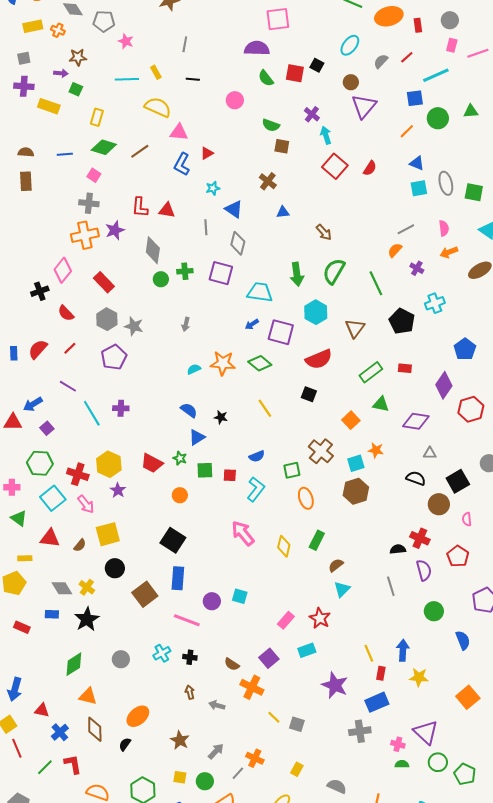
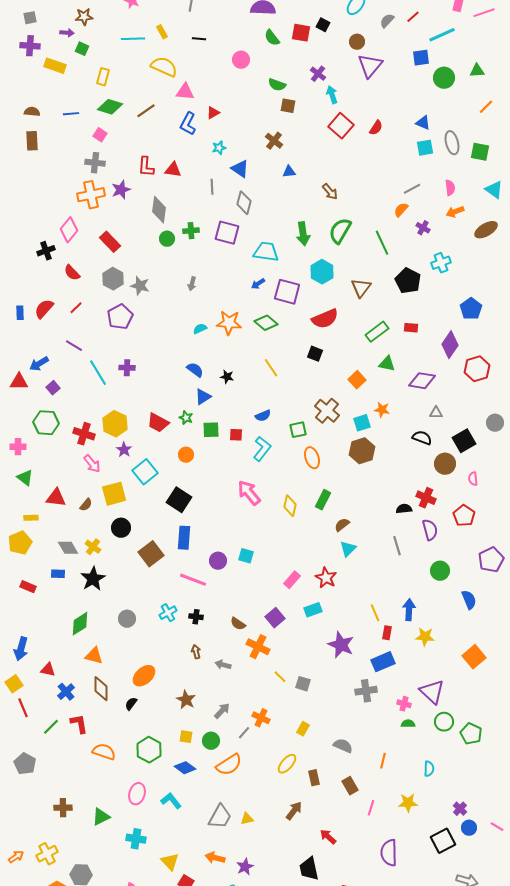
orange line: (407, 131) -> (486, 107), moved
cyan square: (53, 498) -> (145, 472), moved

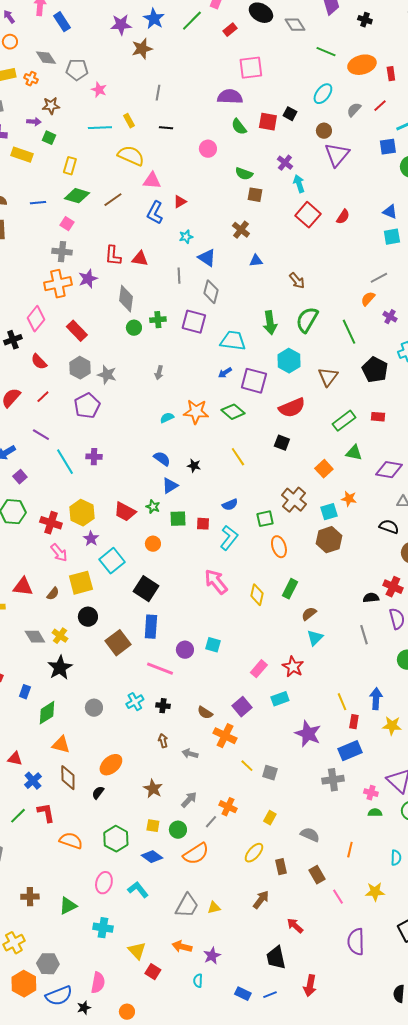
blue rectangle: (58, 574) -> (25, 692), moved, turned -72
pink line: (371, 808) -> (338, 897), turned -49

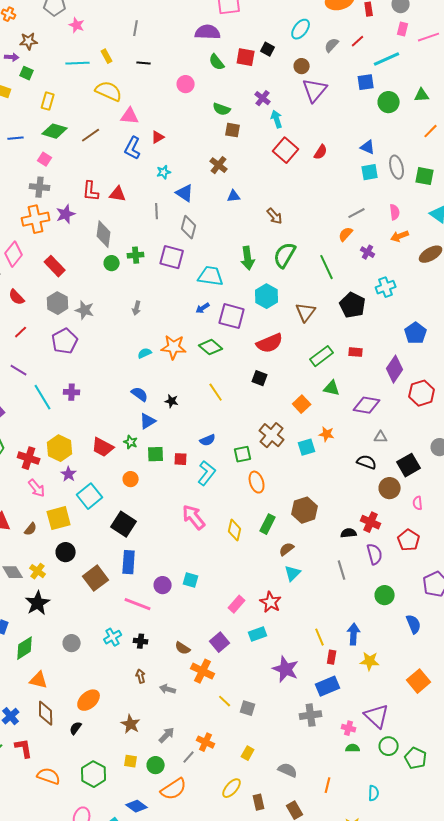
brown hexagon: (329, 540) -> (305, 510), moved
blue diamond: (152, 857) -> (137, 806), moved

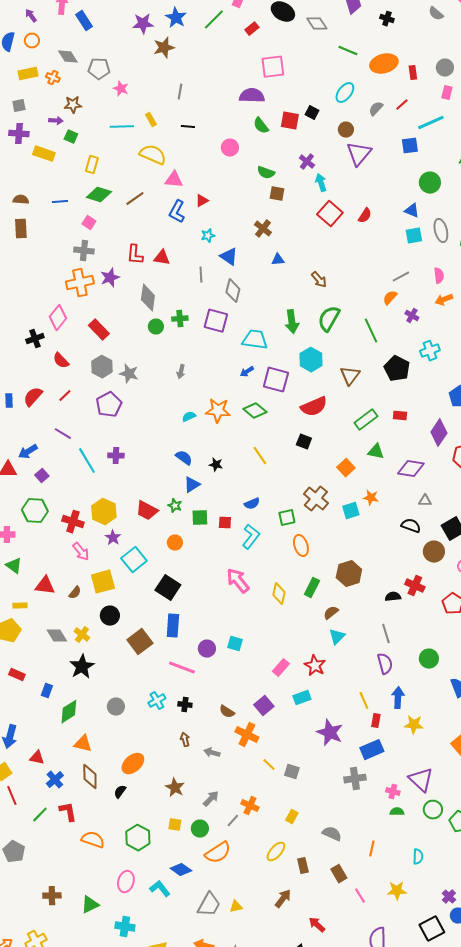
green circle: (389, 102) -> (430, 183), moved
purple semicircle: (375, 554) -> (385, 664), moved

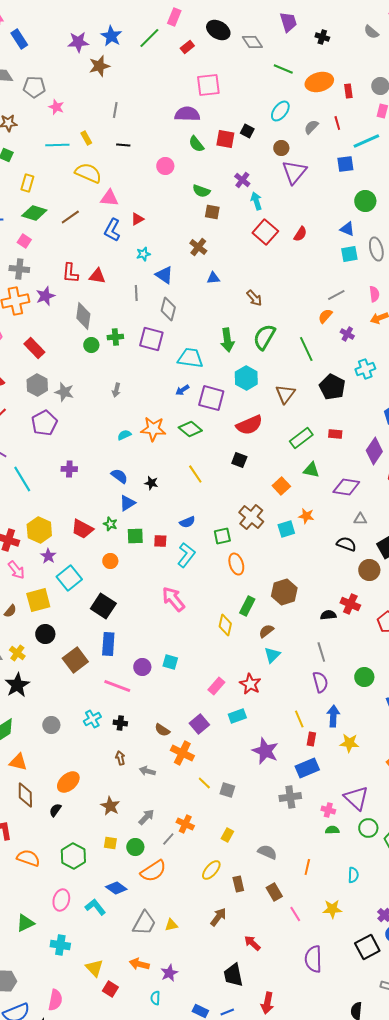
red line: (402, 105) -> (337, 123), turned -64
purple cross: (116, 456) -> (69, 469), moved
yellow diamond: (279, 594) -> (225, 625), moved

